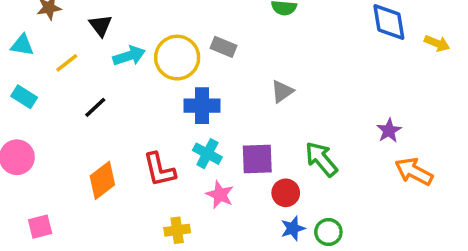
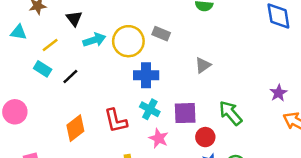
cyan rectangle: (24, 97) -> (43, 69), moved

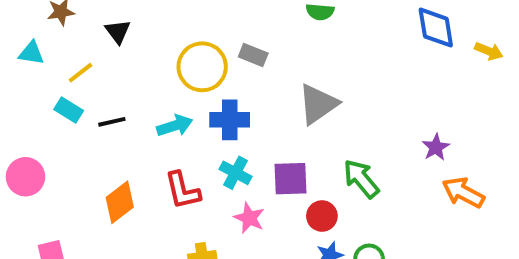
cyan arrow: (94, 40) -> (175, 126), moved
gray triangle: (203, 65) -> (318, 104), size x1.6
black line: (70, 77) -> (112, 122), turned 30

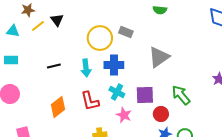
yellow line: (80, 73) -> (38, 26), moved
cyan rectangle: (69, 110) -> (11, 60), moved, turned -32
cyan arrow: (175, 126) -> (86, 68), turned 102

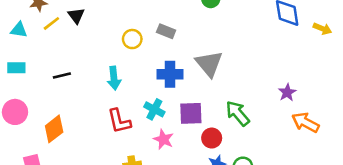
yellow circle: (100, 38) -> (132, 39), size x0.6
gray triangle: (159, 57) -> (209, 64), turned -35
blue cross: (114, 65) -> (170, 74), moved
black line: (54, 66) -> (62, 76), moved
orange diamond: (58, 107) -> (54, 129), moved

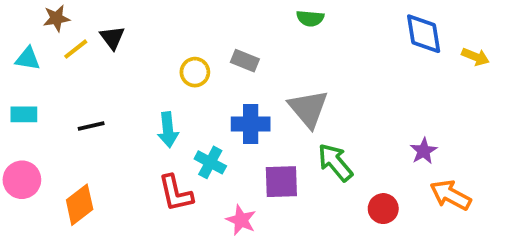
cyan cross: (154, 109) -> (210, 162), moved
green arrow: (238, 113) -> (335, 162), moved
red circle: (212, 138) -> (383, 209), moved

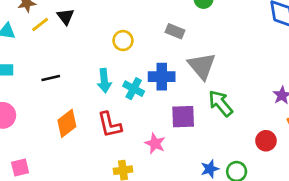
gray rectangle: (245, 61) -> (175, 31), moved
cyan cross: (210, 162) -> (134, 89), moved
orange diamond: (80, 205) -> (67, 123), moved
red circle: (383, 209) -> (266, 141), moved

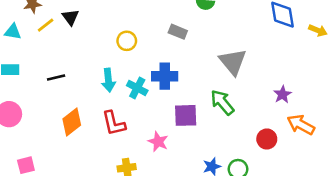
gray triangle: (202, 66) -> (233, 62), moved

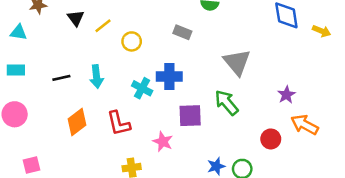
yellow line: (46, 25) -> (103, 26), moved
cyan arrow: (108, 80) -> (97, 77), moved

